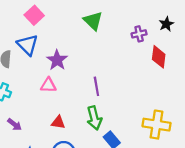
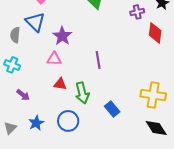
green arrow: (94, 118) -> (82, 93), moved
red triangle: (58, 122) -> (60, 84), moved

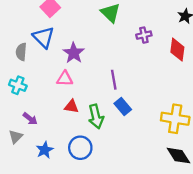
purple cross: (137, 12) -> (144, 35), moved
blue rectangle: (112, 109) -> (123, 106), moved
gray triangle: (10, 128) -> (16, 137), moved

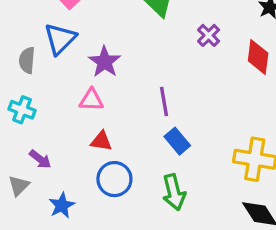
purple cross: (144, 35) -> (209, 35), turned -32
blue triangle: (44, 37) -> (60, 39), turned 30
green arrow: (96, 116) -> (174, 192), moved
blue circle: (80, 148) -> (114, 179), moved

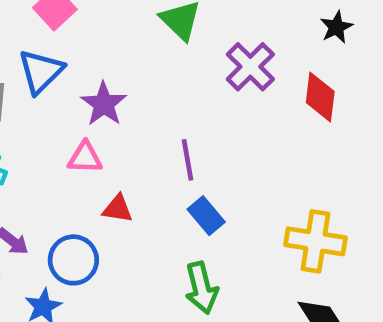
purple cross: (209, 35) -> (250, 67), size x1.5
red triangle: (101, 141) -> (118, 209), moved
blue circle: (114, 179) -> (73, 260), moved

